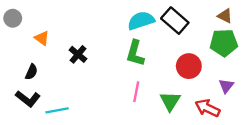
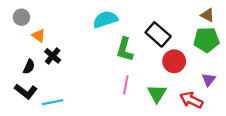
gray circle: (13, 18) -> (21, 17), moved
cyan semicircle: (141, 21) -> (105, 19), moved
black rectangle: (175, 21) -> (158, 34), moved
black cross: (78, 54) -> (53, 56), moved

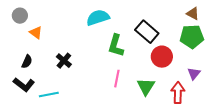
black cross: (53, 56) -> (64, 61), moved
red arrow: (191, 100) -> (178, 93), turned 65

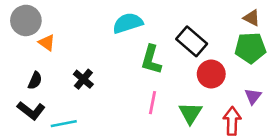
gray circle: (20, 16) -> (26, 20), size x1.5

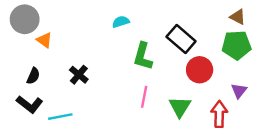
cyan semicircle: (128, 23) -> (121, 22), size x0.6

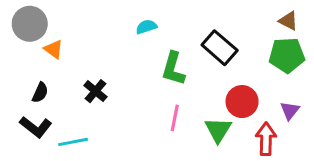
red circle: (200, 70) -> (242, 102), moved

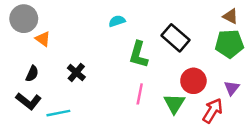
red arrow: (266, 139) -> (213, 111), turned 30

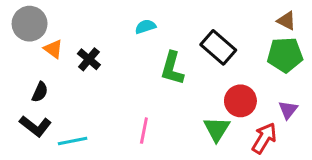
black cross: (76, 72) -> (89, 59), moved
pink line: (140, 94) -> (144, 131), moved

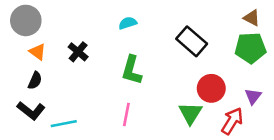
orange triangle: (53, 49) -> (38, 52), moved
green L-shape: (172, 68) -> (132, 70), moved

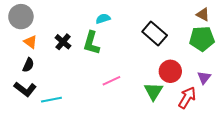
green L-shape: (132, 70) -> (91, 43), moved
pink line: (126, 114) -> (111, 81), moved, turned 54

